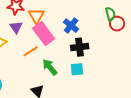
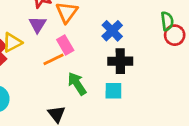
pink rectangle: (44, 33) -> (65, 45), moved, size x0.6

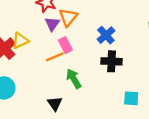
purple triangle: (38, 25) -> (52, 24), moved
cyan square: (113, 91) -> (131, 98), moved

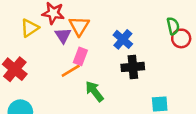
yellow triangle: (20, 41) -> (30, 28), moved
pink rectangle: (65, 45) -> (80, 56), turned 56

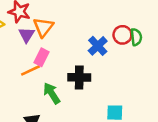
red circle: (181, 38) -> (122, 35), moved
blue cross: (123, 39) -> (98, 46), moved
black cross: (133, 67) -> (79, 77), moved

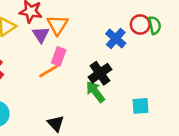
black cross: (79, 77) -> (100, 73), turned -30
green arrow: (52, 93) -> (95, 92), moved

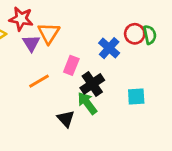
pink rectangle: (59, 56) -> (71, 65), moved
cyan square: (141, 106) -> (136, 97), moved
black triangle: (56, 123) -> (66, 119), moved

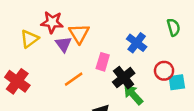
red circle: (135, 34) -> (164, 71), moved
cyan square: (136, 97) -> (177, 82), moved
green arrow: (87, 103) -> (133, 95), moved

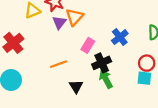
red circle: (164, 71) -> (147, 63), moved
orange line: (74, 79) -> (59, 64), moved

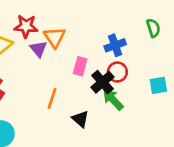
blue cross: (120, 37) -> (115, 45), turned 35
red circle: (147, 63) -> (117, 72), moved
orange line: (59, 64) -> (52, 98), turned -35

